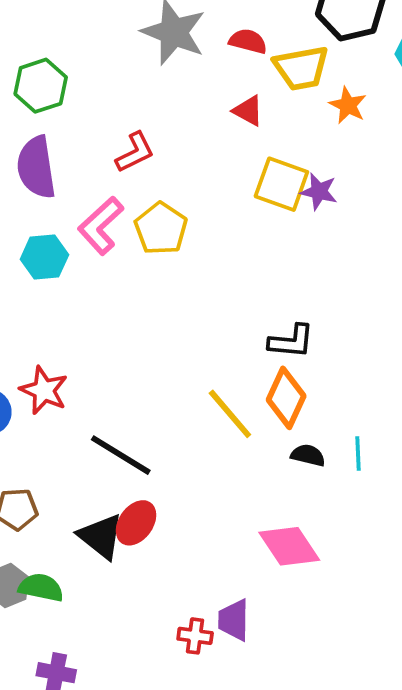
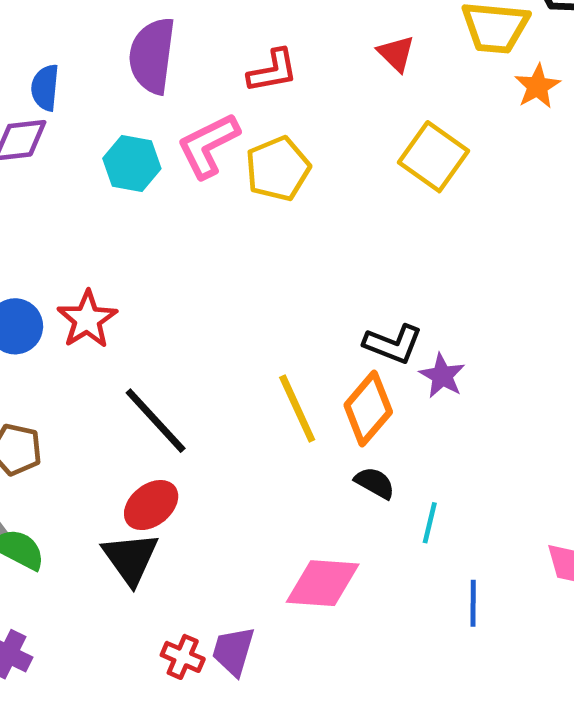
red triangle: (248, 111) -> (396, 53), moved
purple star: (319, 192) -> (442, 376), moved
cyan line: (358, 454) -> (430, 523), moved
black triangle: (101, 536) -> (130, 558), moved
pink diamond: (289, 546) -> (323, 583), turned -68

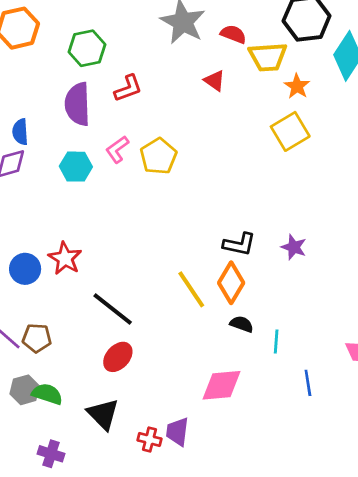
red L-shape: (273, 71) -> (128, 88), moved
pink L-shape: (208, 145) -> (117, 149), size x0.7
yellow square: (433, 157) -> (290, 131), moved, turned 33
purple star: (442, 376) -> (294, 247), moved
black triangle: (130, 558) -> (103, 414), moved

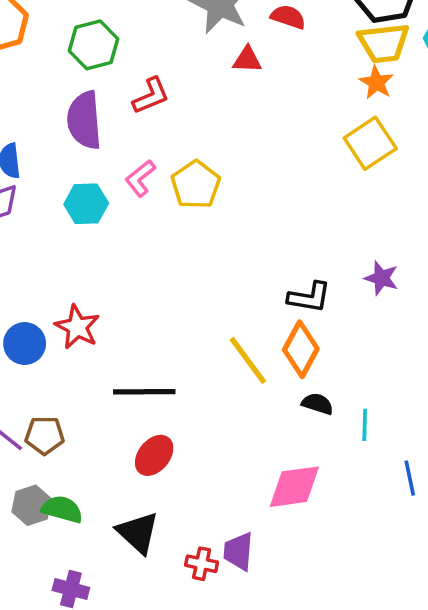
yellow trapezoid: (268, 57) -> (384, 43), moved
red triangle: (215, 81) -> (247, 60), moved, turned -30
purple star: (294, 247) -> (381, 278), moved
black line: (113, 309) -> (144, 392), turned -36

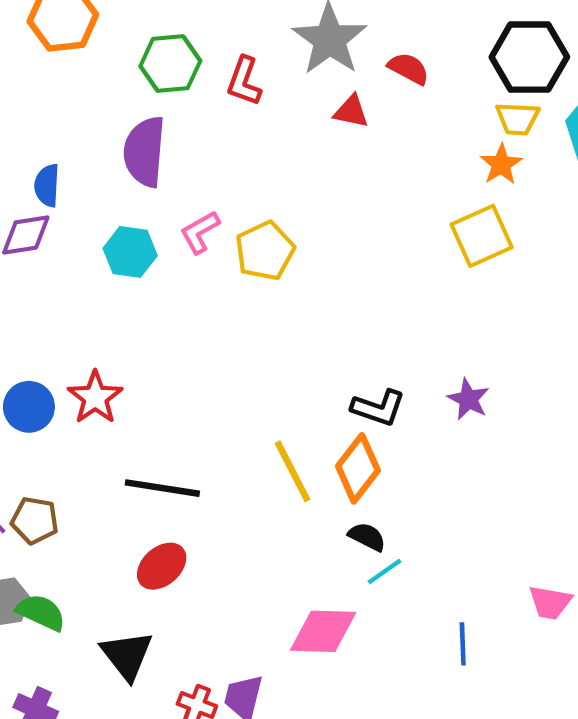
yellow trapezoid: (384, 43) -> (518, 119), size x0.7
red L-shape: (151, 96) -> (244, 81), moved, turned 123
cyan line: (365, 425) -> (385, 571), moved, turned 44

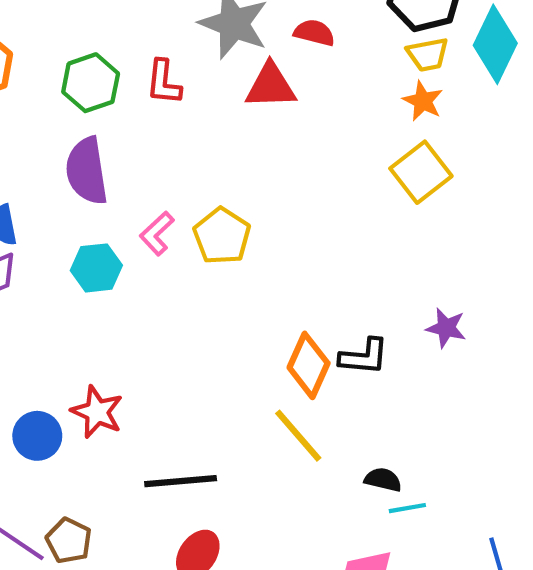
red triangle: (351, 111) -> (271, 86), size x1.5
orange diamond: (358, 468) -> (309, 365), moved
brown pentagon: (35, 520) -> (69, 541), turned 30
cyan line: (385, 571) -> (407, 508), turned 39

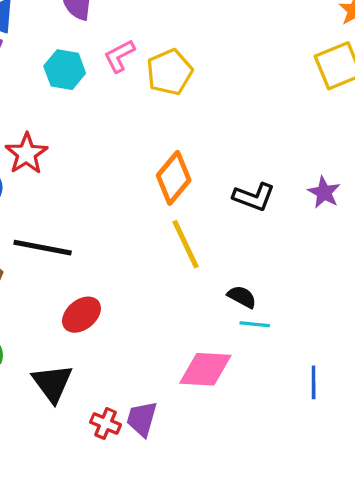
orange diamond: (309, 365) -> (174, 178), moved
red star: (97, 412) -> (26, 154), moved
black line: (181, 481) -> (43, 248), moved

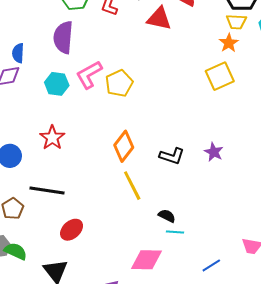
pink L-shape: (119, 56) -> (89, 75), size x1.4
red star: (26, 154) -> (52, 138), moved
blue line: (314, 382) -> (211, 265), turned 60

